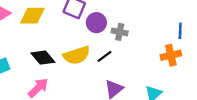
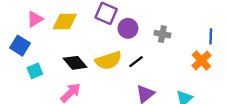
gray cross: (120, 32) -> (162, 34), moved
orange cross: (171, 55) -> (201, 61), turned -30

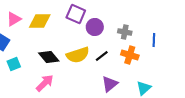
blue line: (211, 36) -> (154, 40), moved
orange cross: (201, 61) -> (130, 55), moved, turned -30

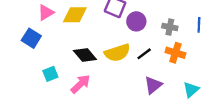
blue line: (154, 40) -> (199, 25), moved
cyan square: (14, 64) -> (50, 74), moved

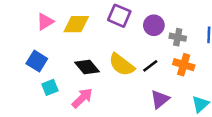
purple circle: (136, 21) -> (154, 25), moved
blue square: (31, 38) -> (37, 61), moved
yellow semicircle: (117, 53) -> (122, 65), turned 55

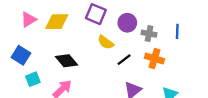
yellow semicircle: (122, 65) -> (106, 42), moved, size x0.7

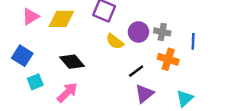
purple circle: (127, 23) -> (138, 32), moved
blue line: (177, 31) -> (193, 41), moved
black line: (124, 60) -> (136, 71), moved

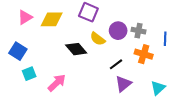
black diamond: (72, 62) -> (76, 49), moved

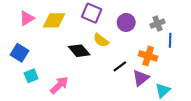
purple circle: (118, 31) -> (126, 22), moved
gray cross: (139, 31) -> (158, 24), moved, turned -32
purple triangle: (123, 84) -> (141, 78), moved

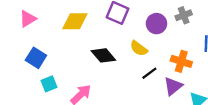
pink triangle: (27, 18) -> (28, 19), moved
gray cross: (158, 24) -> (184, 15), moved
yellow semicircle: (101, 40) -> (139, 48), moved

